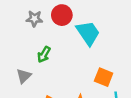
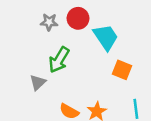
green arrow: (44, 54) -> (59, 60), size x1.5
orange square: (104, 77) -> (122, 70), moved

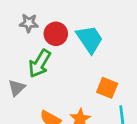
red circle: (78, 18) -> (56, 34), moved
orange square: (122, 70) -> (107, 88), moved

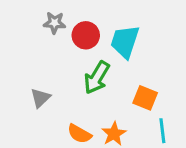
cyan trapezoid: (90, 39) -> (125, 42), turned -128
green arrow: (40, 63) -> (97, 78), moved

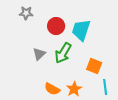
gray star: (54, 23) -> (26, 13), moved
gray triangle: (40, 98) -> (39, 54), moved

